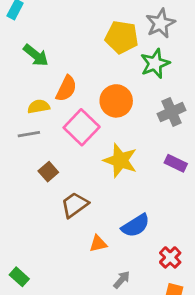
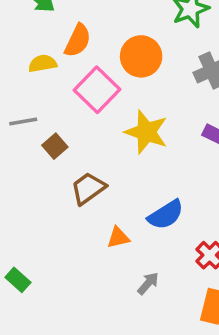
gray line: (29, 134) -> (23, 122), moved

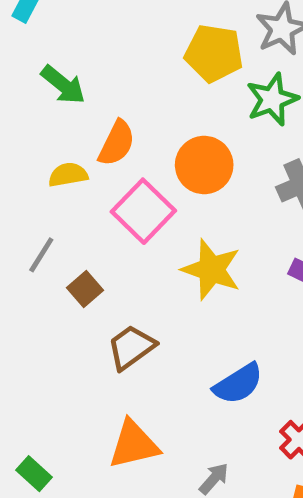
gray line: (23, 122) -> (41, 255), turned -48
orange triangle: (118, 238) -> (134, 445), moved, size x1.6

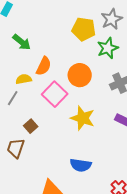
gray line: (41, 255) -> (13, 98), moved
brown trapezoid: (131, 347) -> (16, 148), moved, turned -35
blue semicircle: (238, 384) -> (81, 165), moved, turned 40

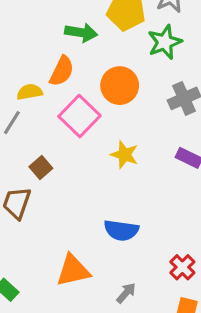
green arrow: (22, 42) -> (81, 32), moved, turned -30
yellow star: (83, 118) -> (124, 155), size x0.7

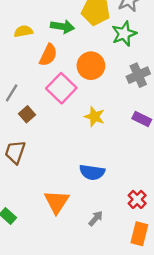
yellow semicircle: (30, 92) -> (23, 31), moved
brown square: (41, 168) -> (27, 114), moved
orange triangle: (73, 270) -> (57, 202), turned -44

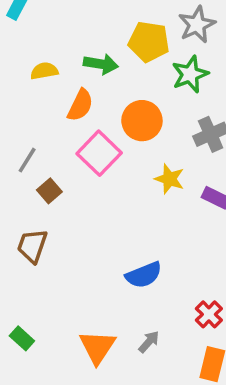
yellow star: (94, 117) -> (169, 179), moved
blue semicircle: (92, 172) -> (144, 275), turned -30
orange triangle: (57, 202) -> (97, 347), moved

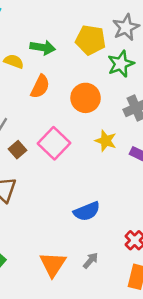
green arrow: (101, 64) -> (43, 47), moved
yellow semicircle: (44, 71) -> (14, 61), turned 30
pink square: (99, 153) -> (54, 143), moved

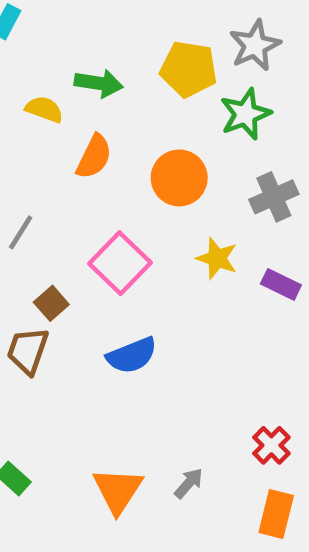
brown square: (17, 150) -> (51, 303), moved
blue semicircle: (87, 211) -> (132, 355), moved

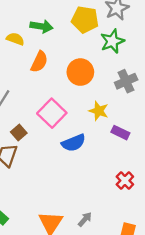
purple rectangle: (281, 284) -> (120, 133), moved
blue semicircle: (132, 355) -> (74, 143), moved
red cross: (271, 445) -> (125, 181), moved

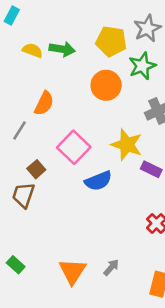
yellow semicircle: (15, 39) -> (32, 50), moved
orange semicircle: (39, 62) -> (44, 103), moved
orange circle: (80, 72) -> (106, 85), moved
yellow star: (99, 111) -> (127, 145), size x1.4

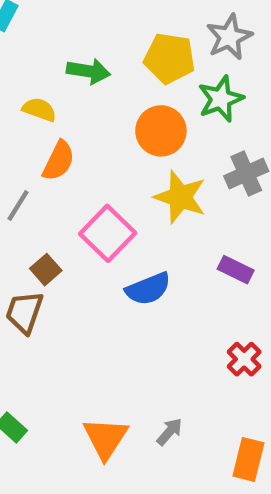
yellow semicircle: (32, 50) -> (39, 110), moved
yellow star: (127, 145) -> (180, 197), moved

